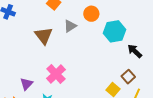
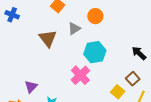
cyan hexagon: (114, 31) -> (95, 52), moved
pink cross: (56, 74) -> (80, 75), moved

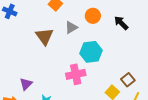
black arrow: (139, 53) -> (121, 23), moved
pink cross: (80, 75) -> (76, 74), turned 30

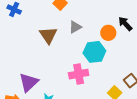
orange circle: (93, 16) -> (108, 33), moved
purple triangle: (26, 84) -> (29, 82), size x1.5

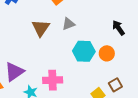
orange circle: (108, 33) -> (107, 53), moved
pink cross: (79, 74) -> (53, 80), moved

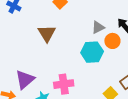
gray triangle: (69, 24) -> (98, 27), moved
orange circle: (107, 53) -> (112, 41), moved

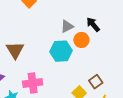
brown triangle: (47, 33) -> (15, 50), moved

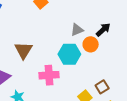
black arrow: (93, 24) -> (103, 30), turned 84
pink cross: (33, 83) -> (49, 75), moved

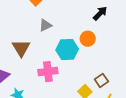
gray triangle: (77, 30) -> (45, 25), moved
black arrow: (103, 30) -> (100, 13), moved

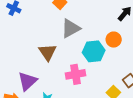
gray triangle: (45, 25) -> (71, 28), size x1.5

